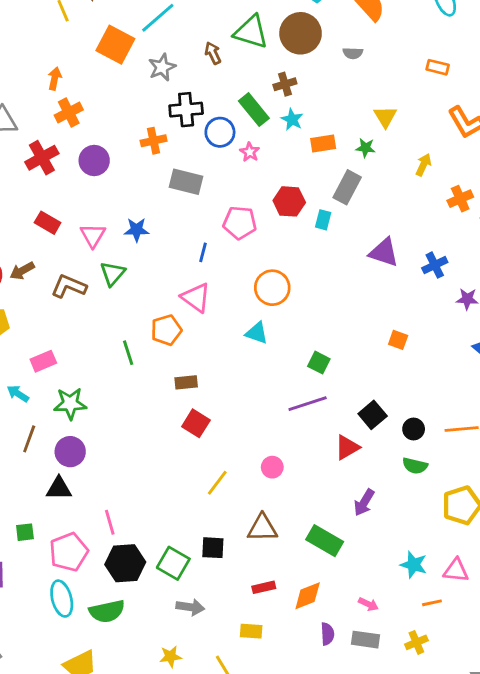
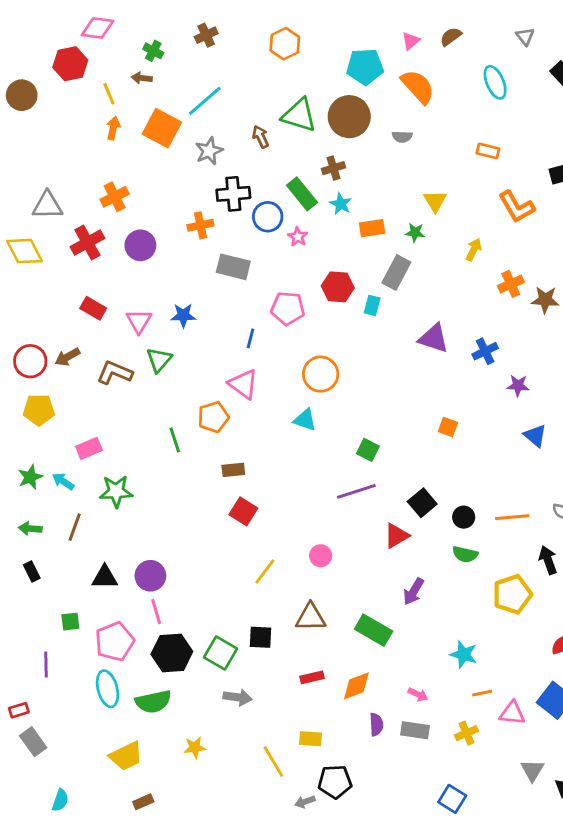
orange arrow: (55, 79) -> (113, 128), moved
purple circle: (70, 452) -> (150, 576), moved
pink triangle: (456, 570) -> (512, 713), moved
yellow rectangle: (251, 631) -> (311, 739), moved
yellow star: (170, 657) -> (195, 747), moved

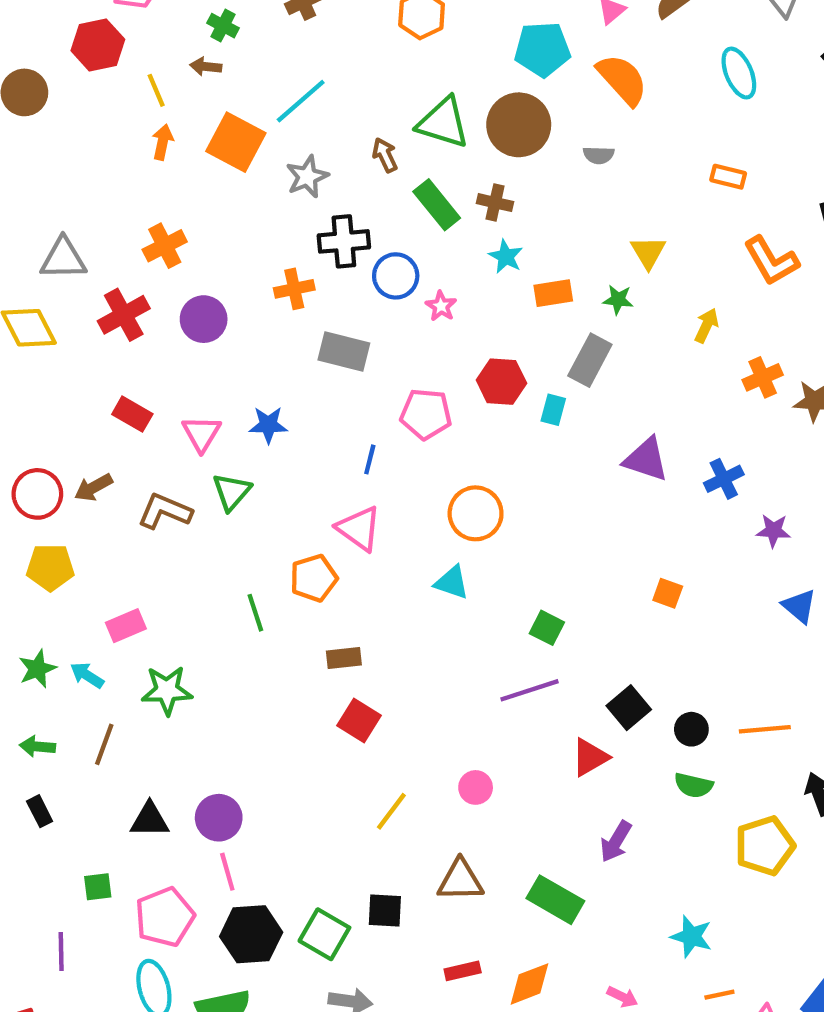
brown cross: (333, 168) -> (495, 203), turned 30
green rectangle: (302, 194) -> (437, 205), moved

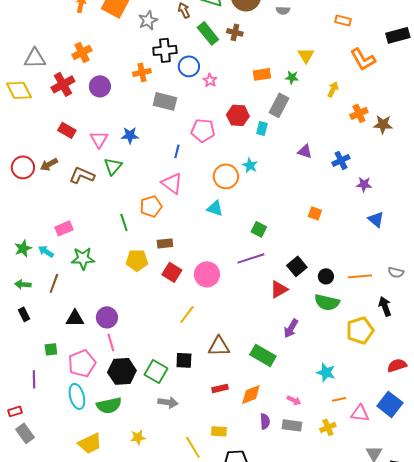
cyan star: (506, 256) -> (250, 165), moved
purple triangle: (646, 459) -> (305, 151), size x0.7
yellow pentagon: (50, 567) -> (137, 260), moved
green semicircle: (694, 785) -> (327, 302), size x1.4
pink circle: (476, 787) -> (207, 274), moved, size x1.6

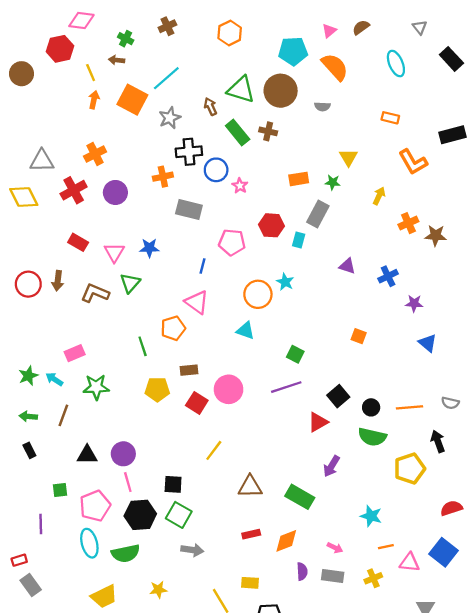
brown arrow: (49, 164) -> (58, 281), turned -54
pink circle: (207, 274) -> (229, 389), moved
black square: (184, 360) -> (173, 484), moved

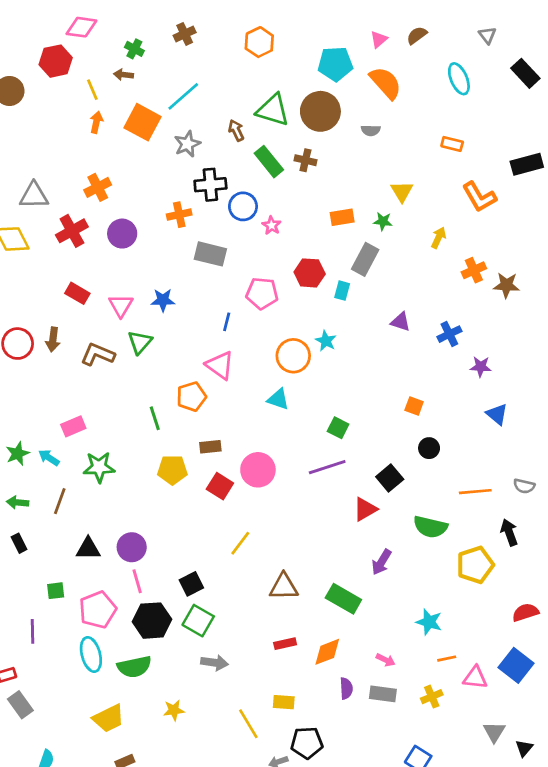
black circle: (371, 407) -> (429, 448), moved
black square: (173, 484) -> (191, 584), turned -30

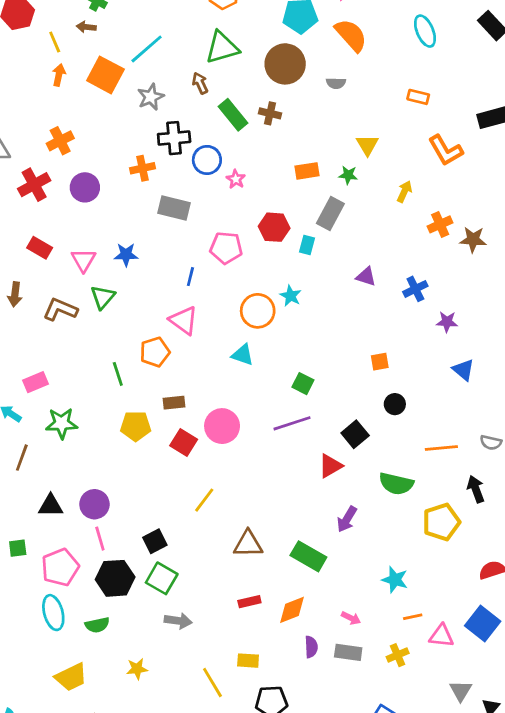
green triangle: (273, 110) -> (222, 48), moved, turned -33
orange square: (414, 406) -> (380, 362), turned -30
green semicircle: (134, 667) -> (97, 625), size x0.7

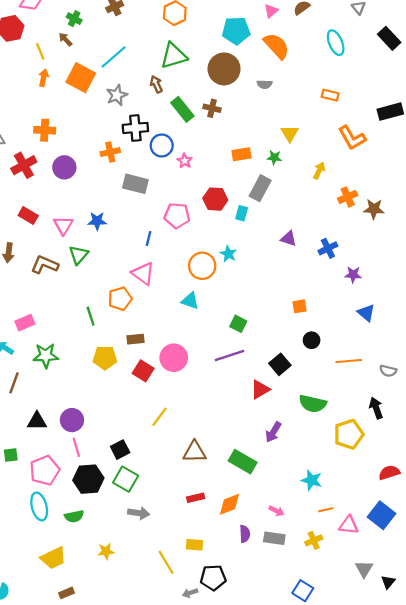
brown arrow: (86, 27) -> (65, 39), turned 40
orange cross: (60, 141) -> (45, 130), turned 30
orange line: (441, 448) -> (349, 361), moved

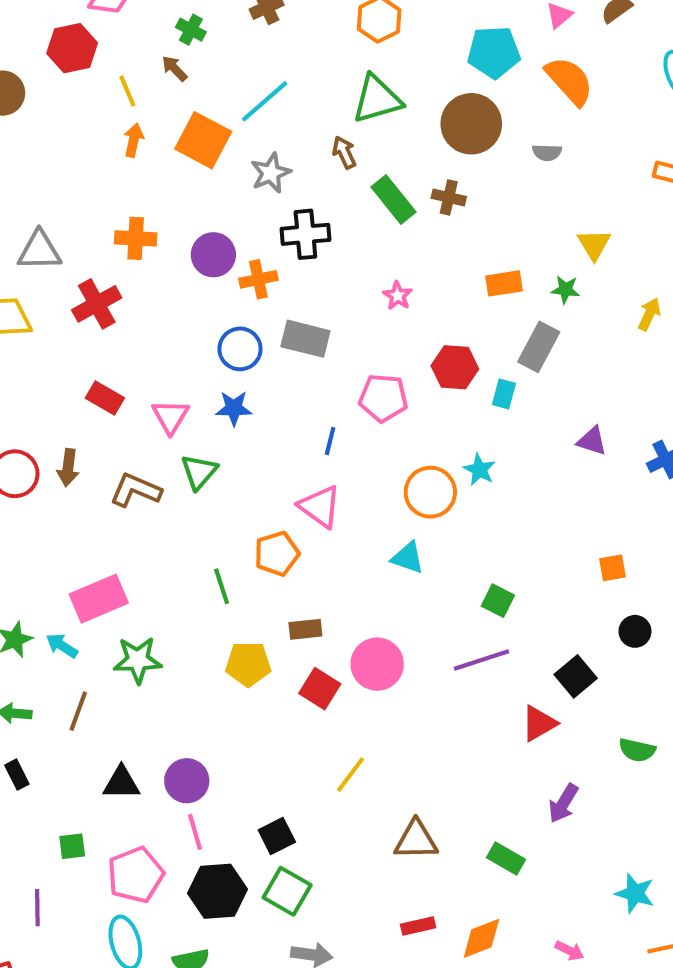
blue circle: (162, 145) -> (240, 349), moved
purple circle: (64, 167) -> (213, 255), moved
pink rectangle: (25, 323) -> (99, 599), size x1.5
green semicircle: (313, 404) -> (637, 750), size x0.7
green rectangle: (243, 462) -> (506, 859), size x0.7

